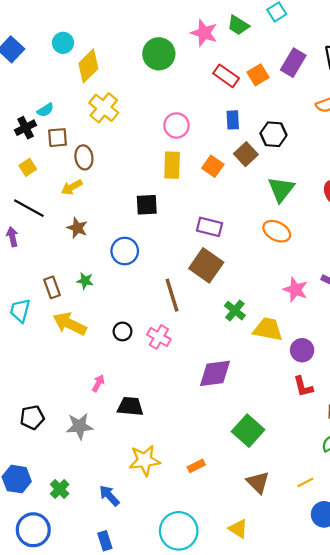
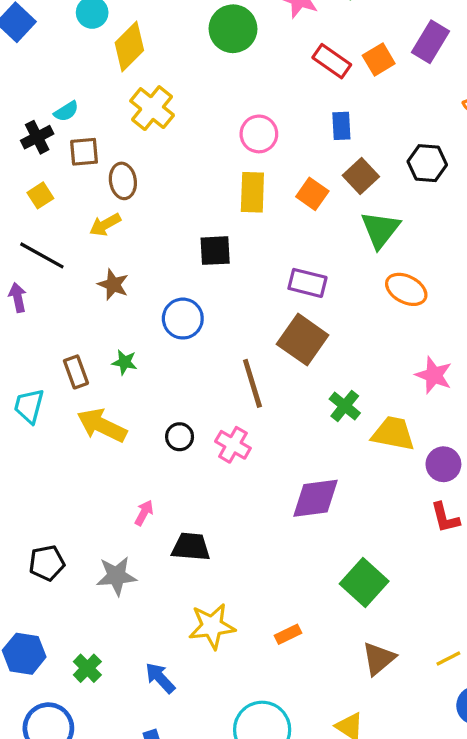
black hexagon: (273, 134) -> (427, 163), moved
green triangle: (281, 189) -> (380, 229), moved
brown triangle: (258, 482) -> (379, 659), turned 35

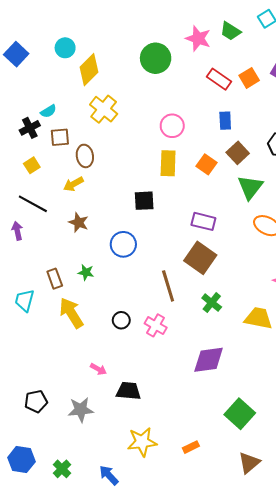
green cross: (345, 406) -> (212, 303), moved
yellow arrow: (102, 425) -> (71, 313), turned 32
pink arrow: (144, 513) -> (98, 369), turned 91

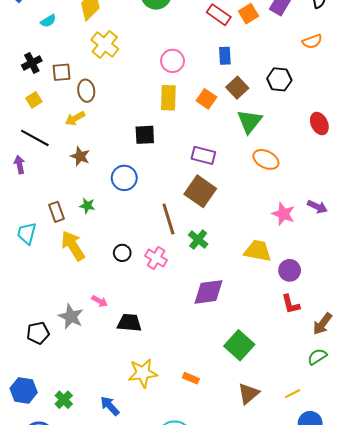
cyan semicircle: (48, 111) -> (48, 21), moved
green cross: (212, 303) -> (198, 240), moved
gray star: (81, 410) -> (71, 317), moved, turned 30
orange rectangle: (191, 447) -> (191, 378), turned 49

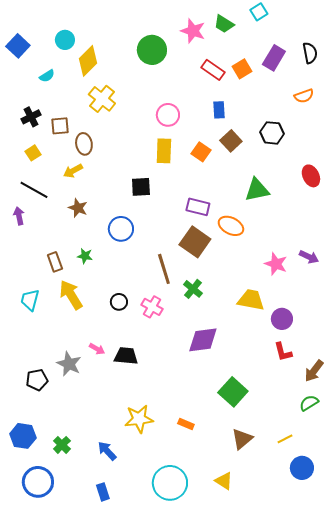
green triangle: (250, 121) -> (257, 190), moved, turned 40
orange ellipse: (266, 159) -> (231, 226), moved
cyan trapezoid: (27, 233) -> (30, 300), moved
black trapezoid: (129, 323) -> (126, 356), moved

